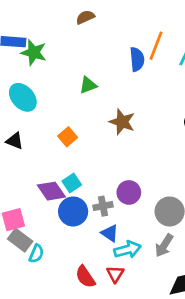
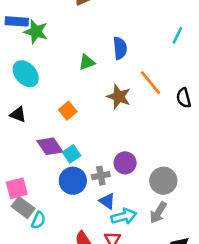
orange line: (156, 46) -> (151, 83), moved, turned -60
blue semicircle: (137, 59) -> (120, 48), moved
purple diamond: (51, 191) -> (50, 146), moved

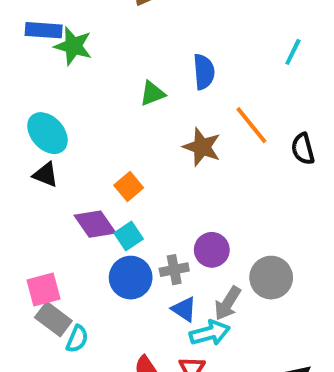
cyan ellipse: (26, 74) -> (47, 133), moved
orange square: (68, 111) -> (129, 187), moved
gray arrow: (158, 213) -> (228, 303), moved

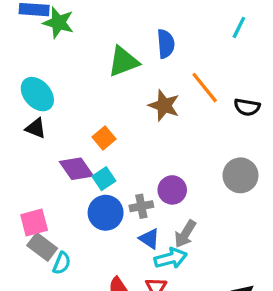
green triangle: (152, 93) -> (123, 62), size x1.5
black semicircle: (303, 149) -> (247, 107), turned -65
gray circle: (271, 278) -> (240, 175), moved

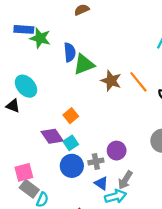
blue semicircle: (166, 44) -> (70, 52), moved
brown star: (164, 105) -> (111, 81), moved
black triangle: (36, 128) -> (13, 106), moved

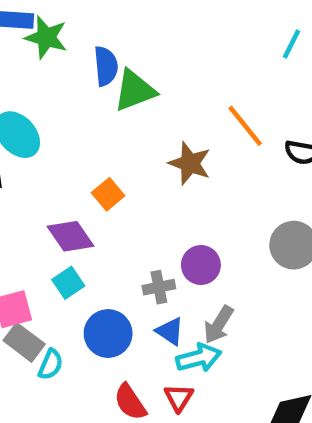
brown star: (111, 81) -> (190, 163), moved
cyan square: (71, 143) -> (68, 283), moved
blue circle: (72, 166) -> (108, 334), moved

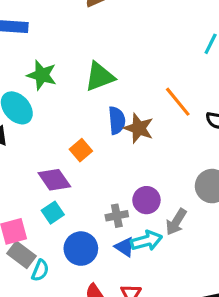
green star: (46, 37) -> (42, 75), moved
blue semicircle: (106, 66) -> (117, 120), moved
gray arrow: (219, 325) -> (176, 222), moved
cyan arrow: (199, 358) -> (146, 241), moved

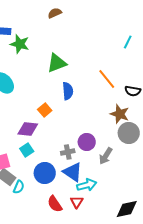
green star: (42, 75) -> (20, 44), moved
brown star: (139, 128) -> (120, 114), moved
purple diamond: (54, 180) -> (28, 129), turned -50
cyan arrow: (146, 241) -> (87, 185), moved
blue triangle: (125, 247) -> (73, 172), size x1.5

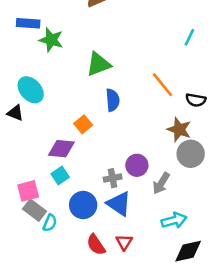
cyan arrow: (87, 185) -> (174, 220), moved

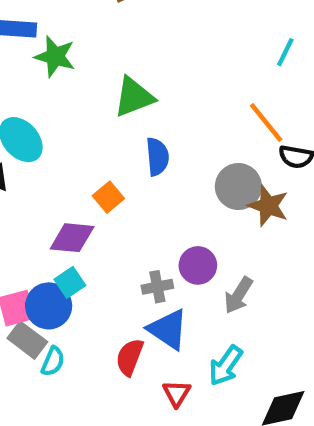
orange line: (162, 85) -> (266, 123), moved
gray circle: (191, 154) -> (238, 187), moved
blue circle: (83, 205) -> (49, 306), moved
cyan arrow: (174, 220) -> (226, 366), moved, turned 140
red semicircle: (96, 245) -> (130, 357), moved, turned 55

